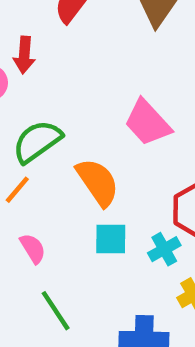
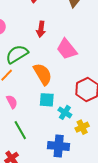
red arrow: (24, 55) -> (41, 29), moved
cyan cross: (164, 249) -> (65, 112), moved, turned -32

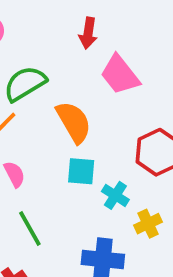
red arrow: (41, 29) -> (88, 33), moved

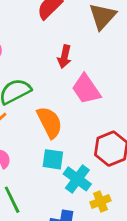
cyan cross: (115, 195) -> (77, 179), size x1.4

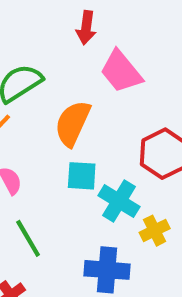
orange semicircle: (50, 122) -> (73, 123), turned -124

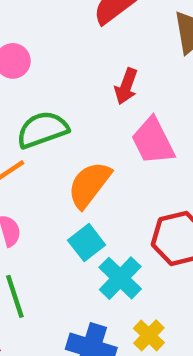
cyan square: (82, 176) -> (87, 243), turned 36
yellow cross: (155, 231) -> (149, 335), moved, turned -32

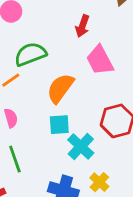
cyan square: (87, 243) -> (59, 125), turned 35

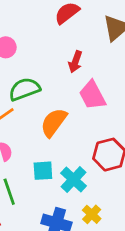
cyan square: (59, 125) -> (43, 171), moved

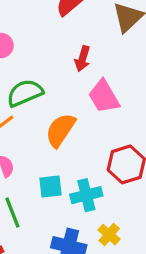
cyan cross: (74, 179) -> (86, 195), turned 35

